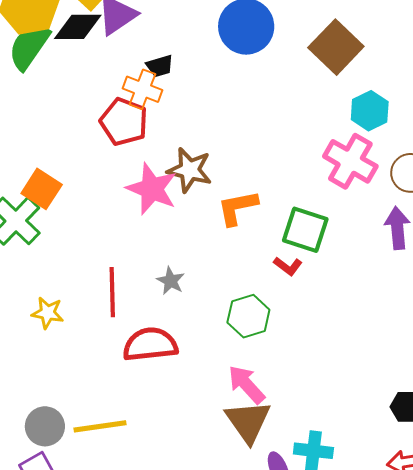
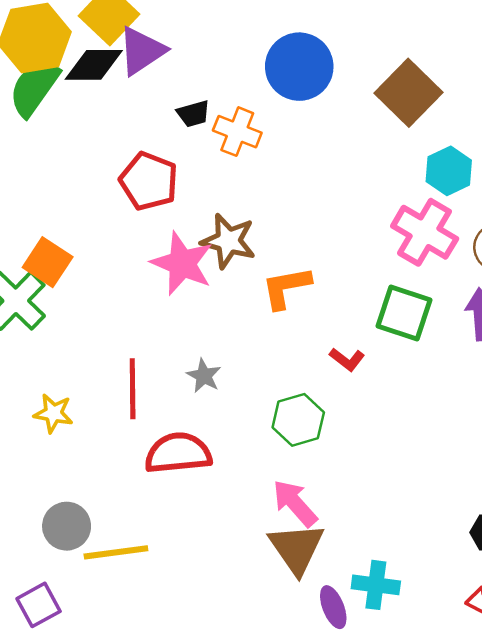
orange cross: (142, 89) -> (237, 132), moved
green square: (305, 230) -> (404, 313), moved
gray circle: (45, 426) -> (67, 526), moved

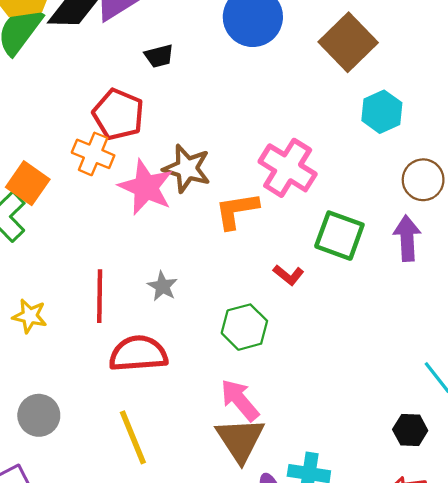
orange cross: (237, 132) -> (93, 154), moved
pink cross: (425, 232) -> (288, 168), moved
yellow line: (116, 552) -> (133, 437), moved, turned 74

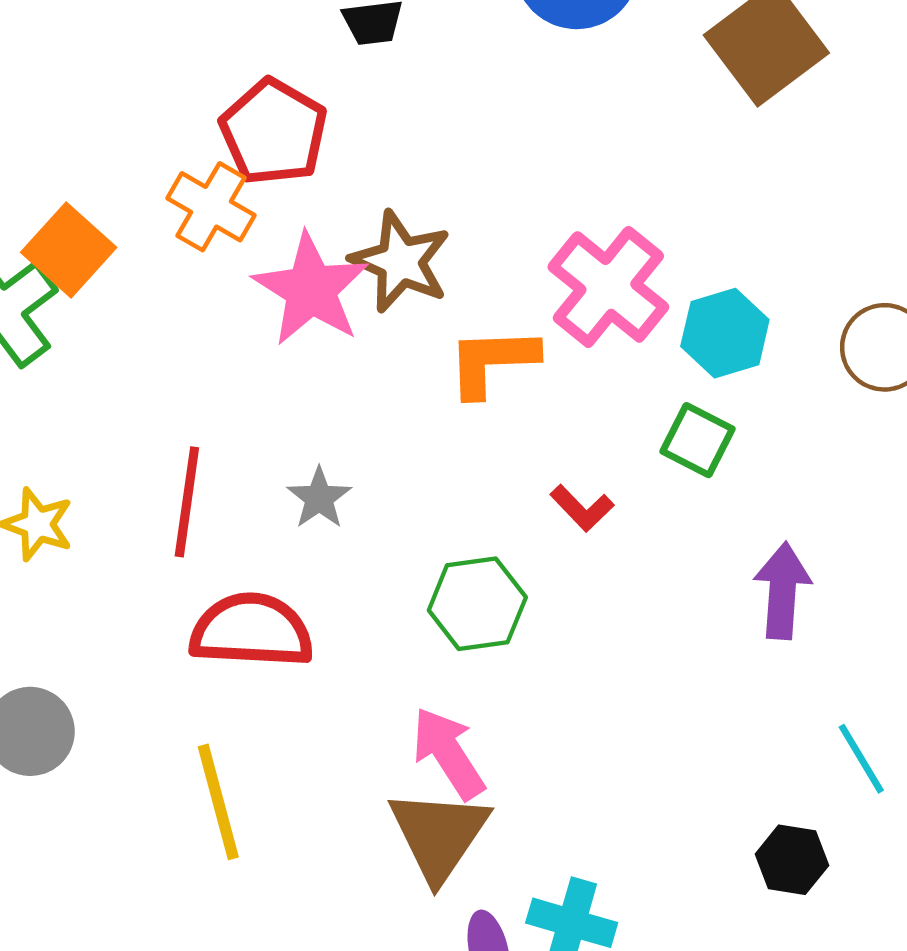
cyan hexagon: (382, 112) -> (725, 333), moved
green square: (339, 236) -> (697, 440), size x0.7
purple arrow: (407, 238) -> (782, 591), moved

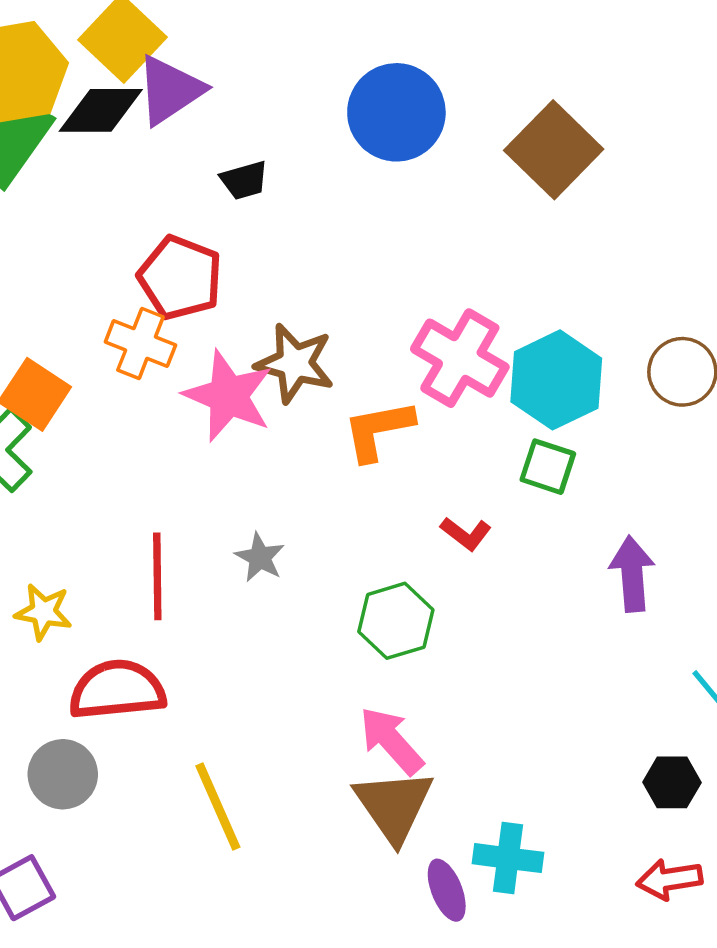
cyan hexagon: (725, 333) -> (556, 380), size x1.4
red semicircle: (251, 631) -> (117, 690), moved

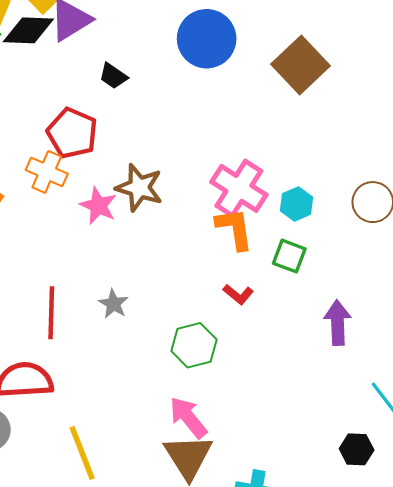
black trapezoid: (244, 180) -> (113, 76), turned 48
cyan hexagon: (556, 380) -> (296, 204), size x0.6
pink star: (228, 396) -> (98, 206), size x0.7
orange L-shape: (378, 430) -> (235, 229), moved, turned 90

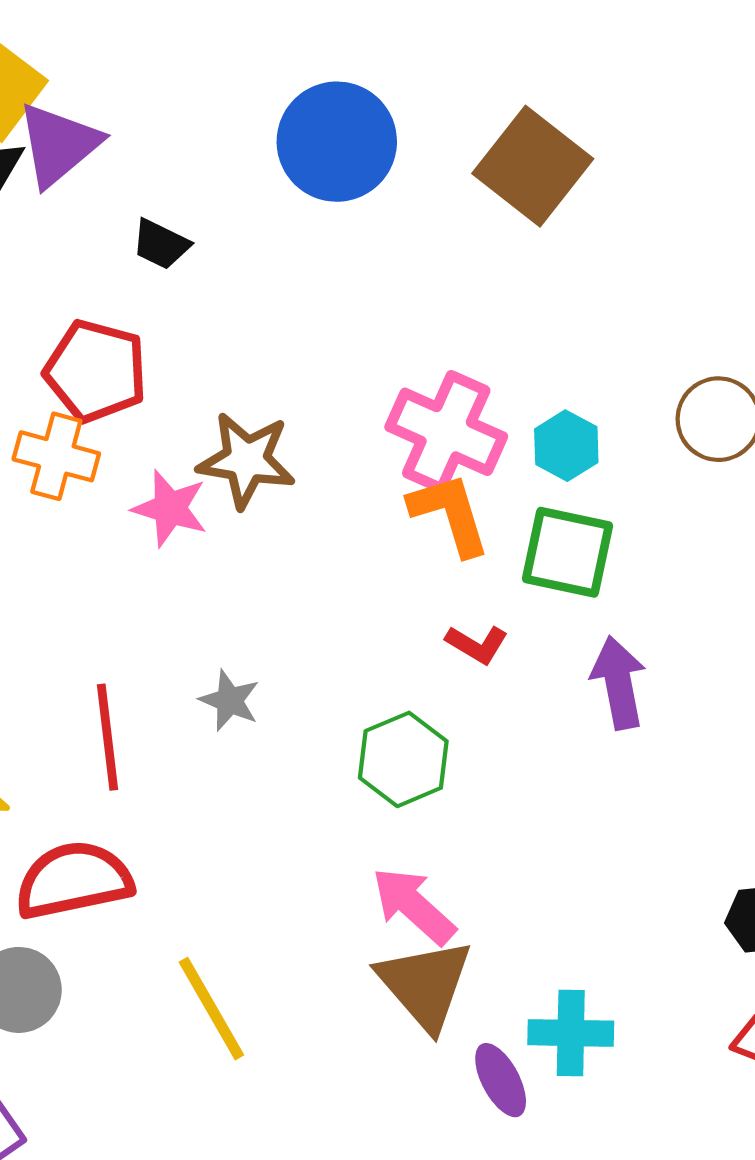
green square: (289, 256) -> (567, 552), size x1.4
purple arrow: (338, 323) -> (619, 683), moved

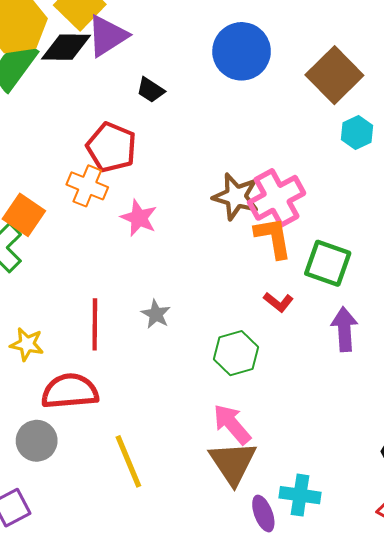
pink cross: (446, 432) -> (277, 198), turned 30
cyan hexagon: (566, 446) -> (357, 132), moved
brown star: (246, 460) -> (236, 197), moved

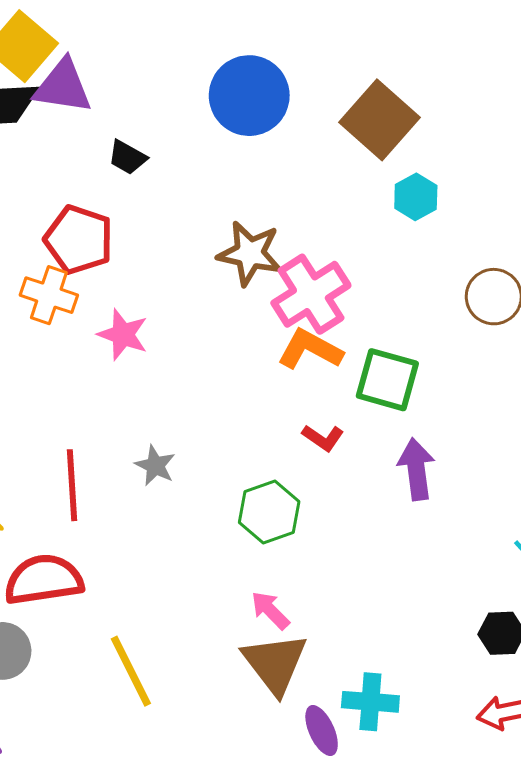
purple triangle: (107, 36) -> (63, 86), turned 45
brown star: (236, 197) -> (250, 253), moved
orange L-shape: (273, 238) -> (310, 349), turned -48
pink arrow: (232, 424) -> (270, 610), size x0.7

